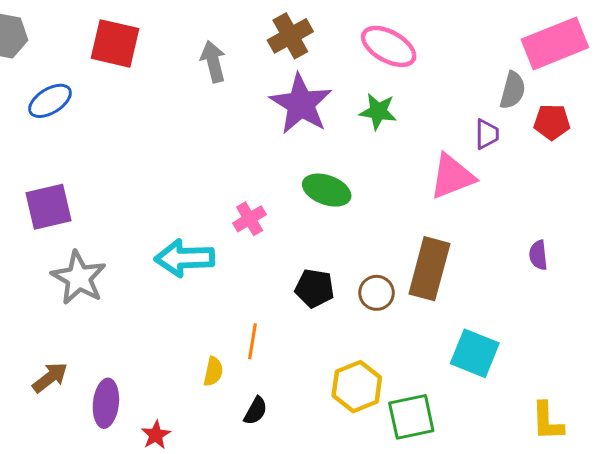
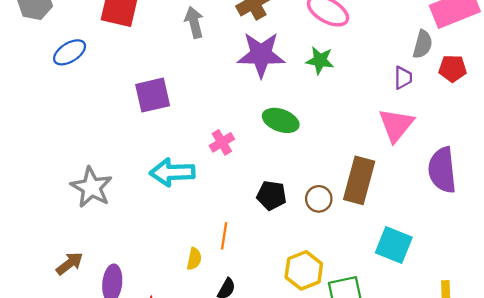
purple star: (301, 104) -> (261, 55), turned -30
pink triangle: (452, 176) -> (396, 125), moved, turned -30
purple square: (48, 207) -> (153, 95), moved
purple semicircle: (538, 255) -> (442, 170), size x2.0

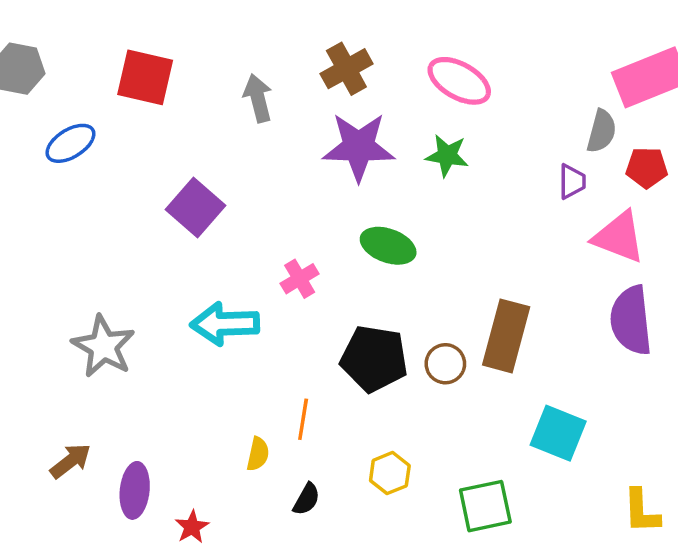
purple square: (153, 95) -> (195, 208), turned -36
pink triangle: (396, 125) -> (619, 237), moved, turned -48
black pentagon: (271, 195) -> (374, 359), size x1.5
yellow hexagon: (304, 270) -> (390, 473), moved, size x0.7

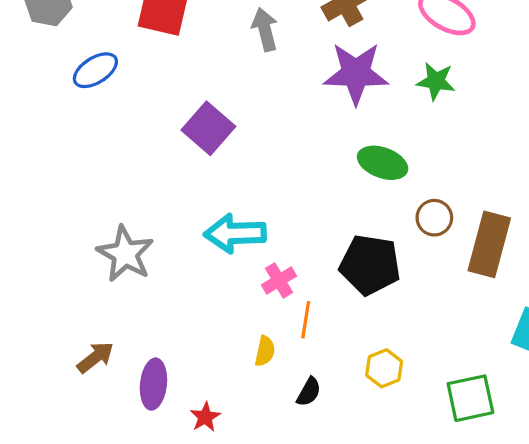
pink cross: (300, 279) -> (279, 280), moved
brown circle: (445, 364) -> (434, 218), moved

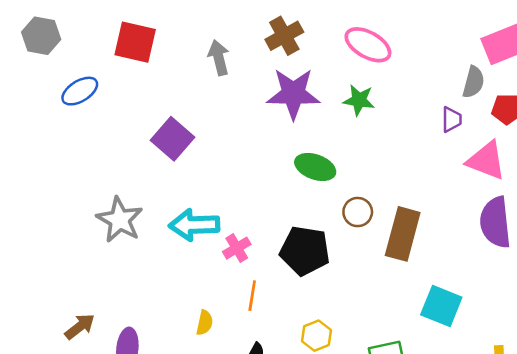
gray star: (125, 254) -> (120, 220), moved
pink cross: (279, 280) -> (237, 248), moved
yellow semicircle: (265, 351) -> (205, 323), moved

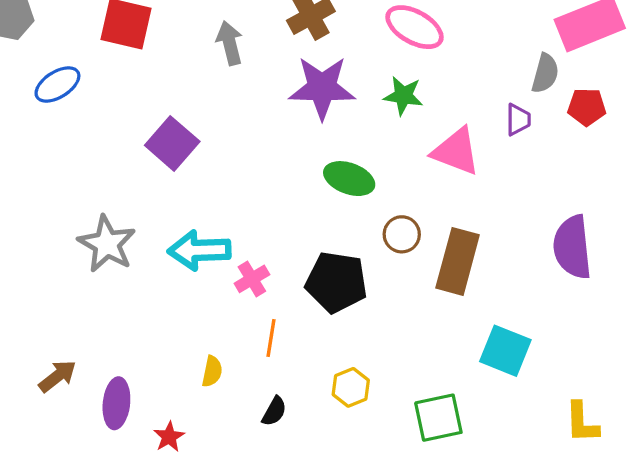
pink triangle: (486, 161) -> (456, 151), moved

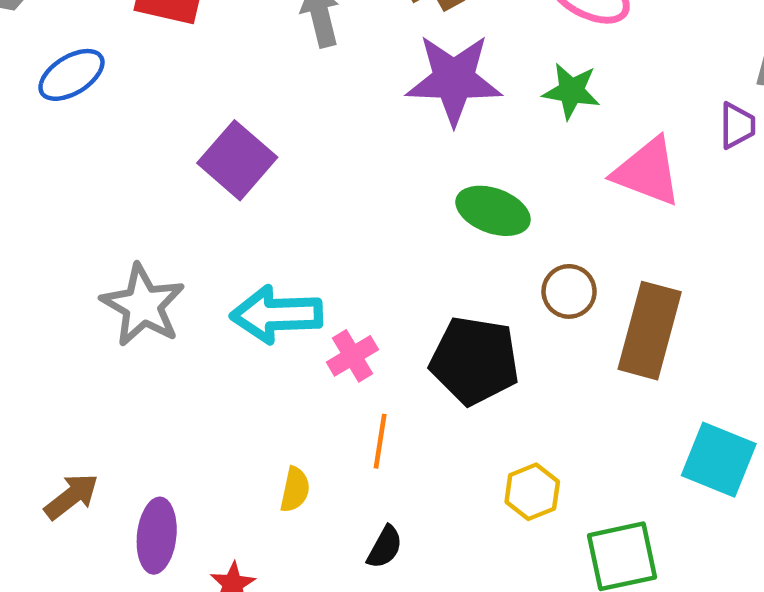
yellow hexagon: (351, 387) -> (532, 492), moved

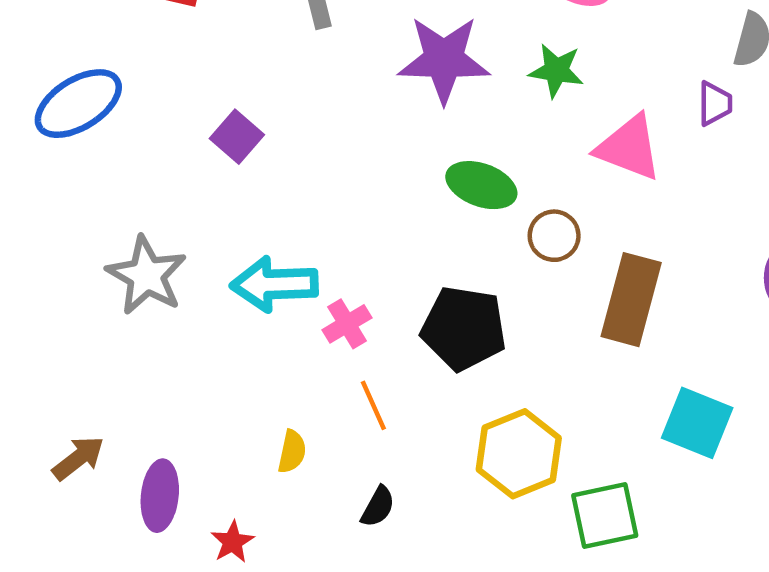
blue ellipse: (71, 75) -> (78, 104), moved, size x1.4
purple square: (237, 160) -> (237, 137), size x0.7
brown circle: (569, 291) -> (554, 236), moved
orange line: (380, 441) -> (373, 405), turned -33
yellow hexagon: (532, 492) -> (519, 454), size x1.6

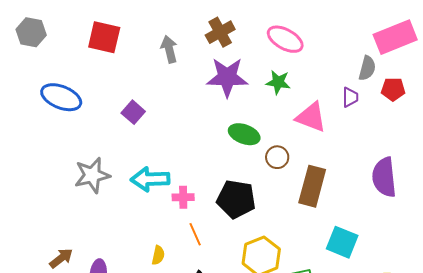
blue ellipse: (78, 104) -> (61, 97), turned 54
gray star: (147, 275) -> (92, 175), turned 30
pink cross: (347, 324) -> (183, 197), turned 30

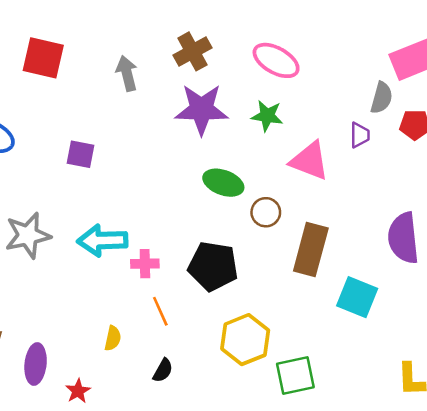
purple square: (133, 112) -> (81, 154), turned -30
cyan square: (342, 242) -> (357, 297), moved

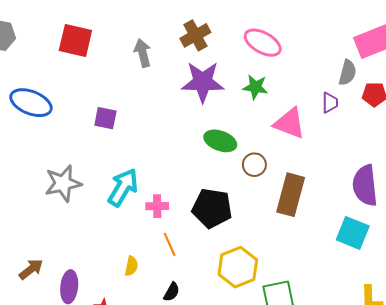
cyan arrow: (102, 241) -> (123, 187), turned 123
cyan square: (357, 297) -> (353, 233), moved

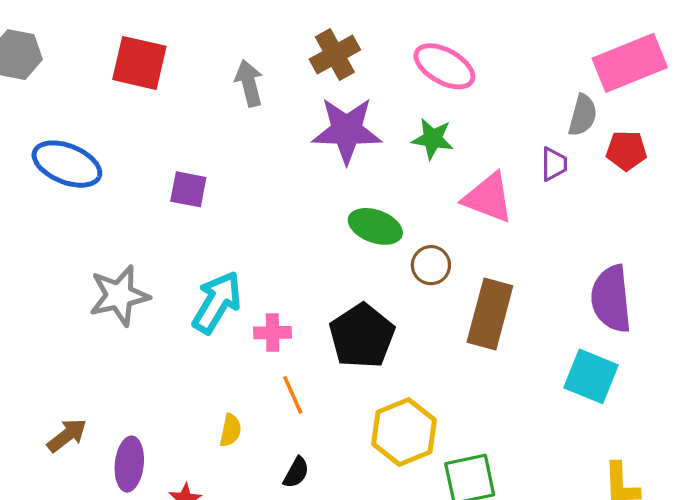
black pentagon: (212, 208) -> (362, 336), turned 30

